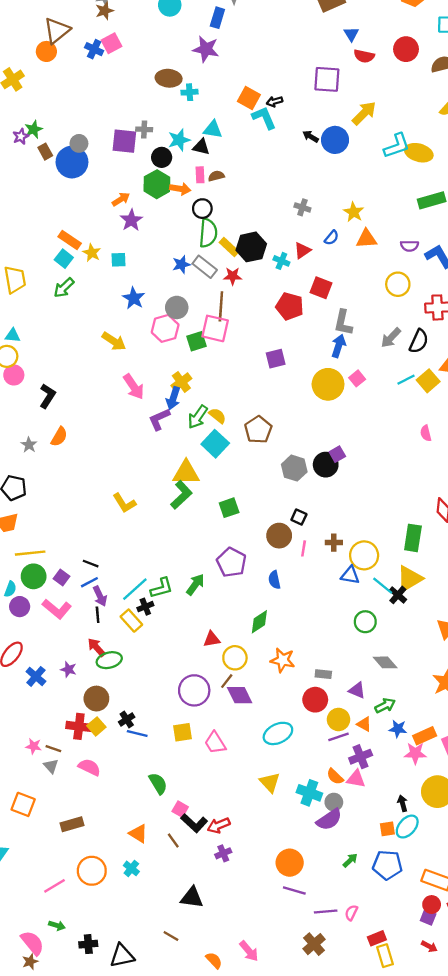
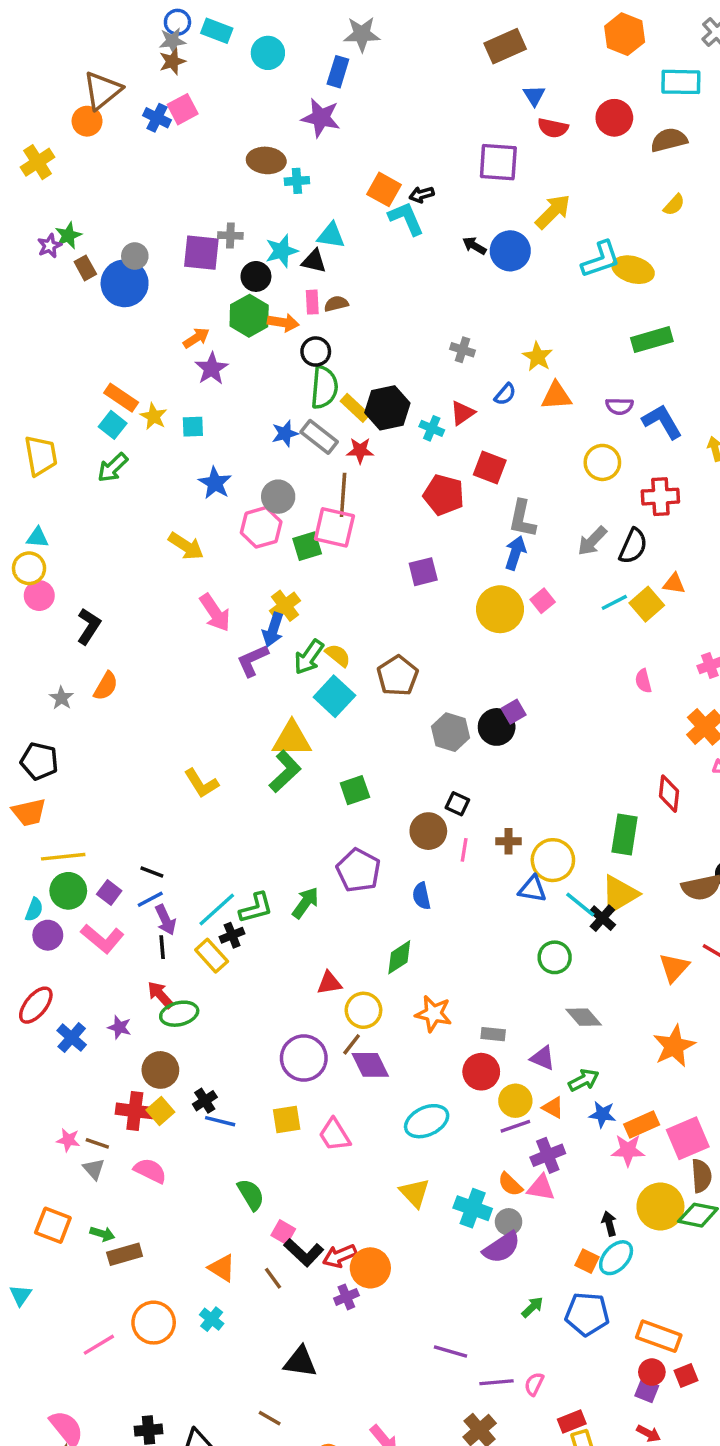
orange square: (387, 829) -> (587, 1261), turned 35
orange circle: (290, 863) -> (370, 1268), moved
green arrow: (57, 925) -> (102, 1234), moved

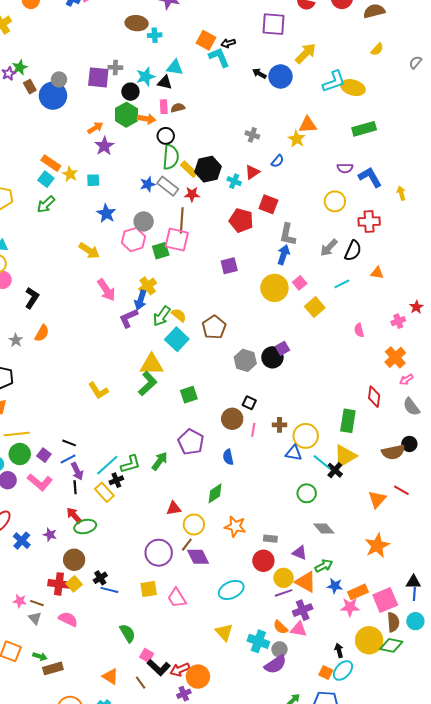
orange triangle: (556, 396) -> (308, 125), moved
yellow square: (647, 604) -> (315, 307), moved
orange triangle: (553, 1108) -> (306, 582), size x1.6

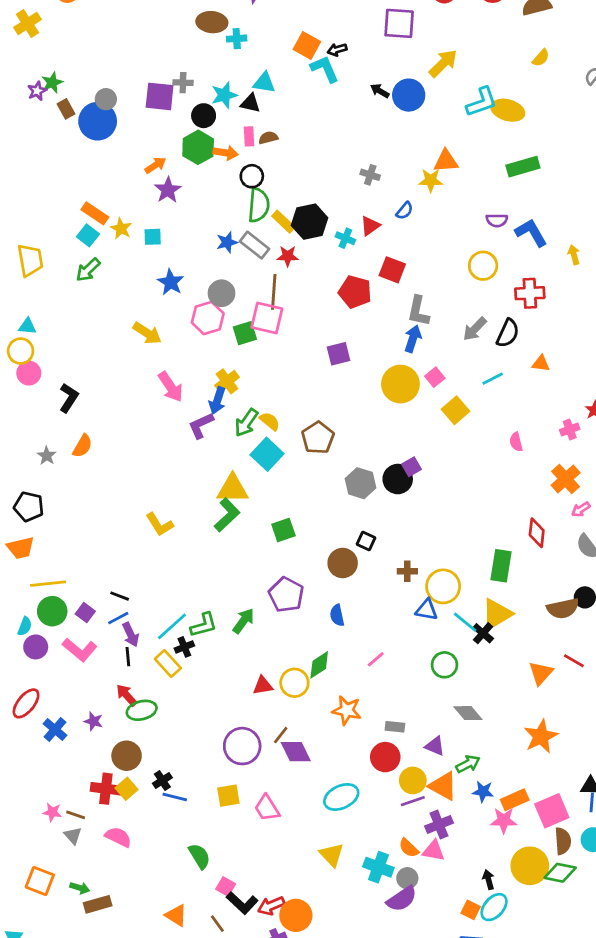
yellow star: (297, 139) -> (431, 180), turned -30
pink line: (253, 430) -> (376, 659), moved, turned 40
yellow circle: (194, 525) -> (294, 683), moved

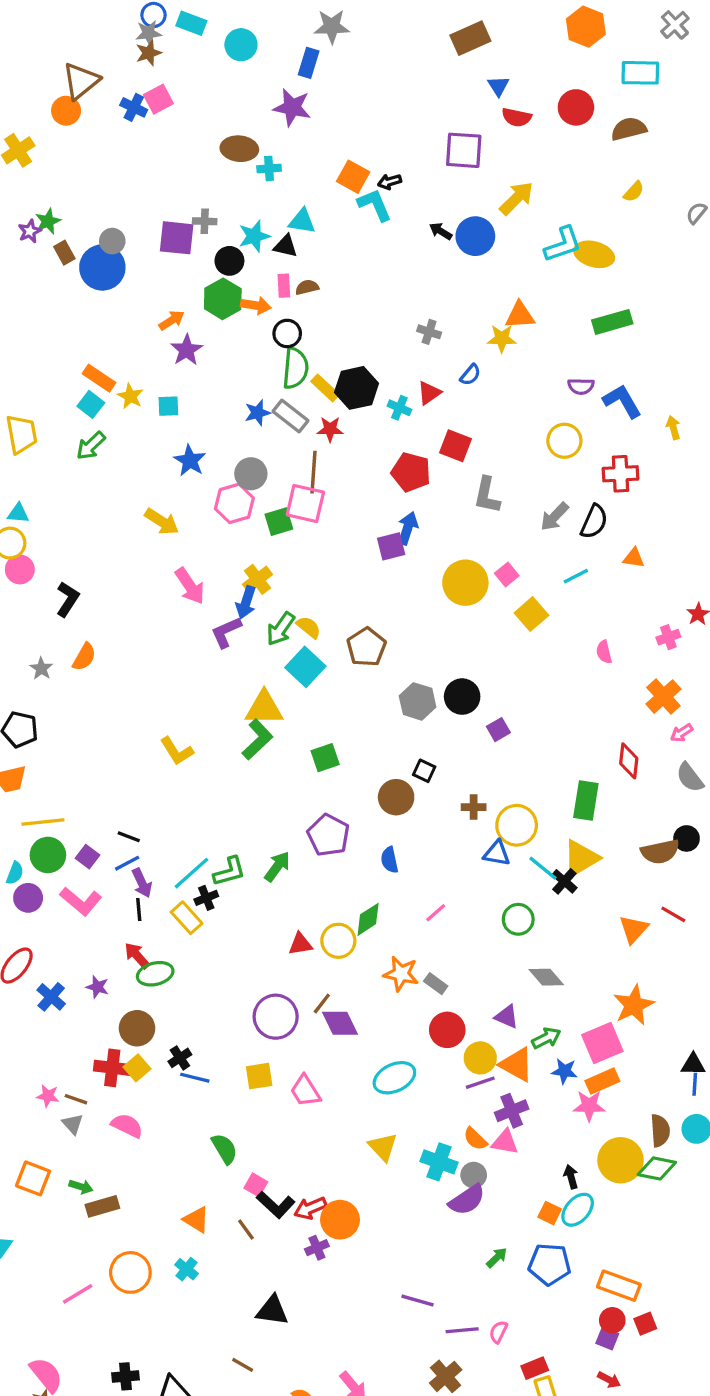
blue arrow: (413, 339) -> (408, 528), moved
purple square: (411, 467) -> (498, 730), moved
gray rectangle: (395, 727) -> (436, 984), moved, turned 30
pink square: (552, 811) -> (602, 1043), moved

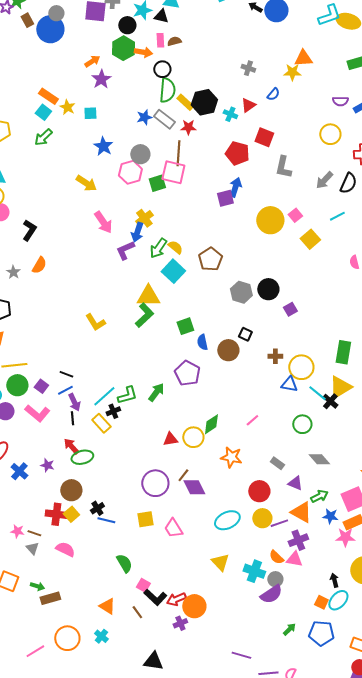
blue semicircle: (389, 860) -> (202, 342), moved
gray rectangle: (436, 984) -> (277, 463), moved
yellow circle: (480, 1058) -> (262, 518), moved

